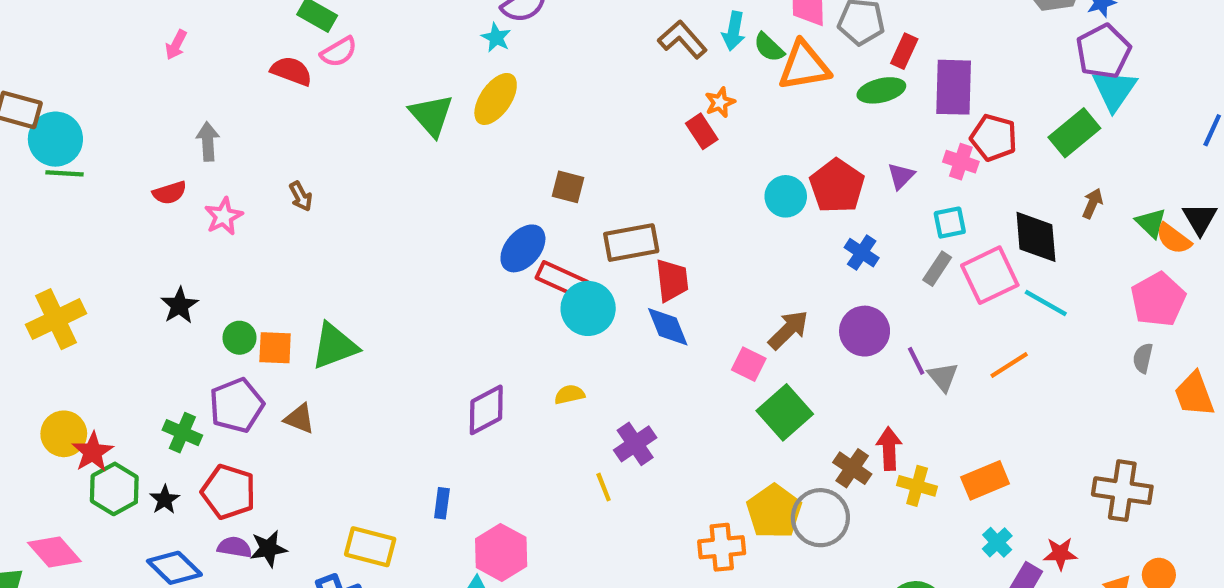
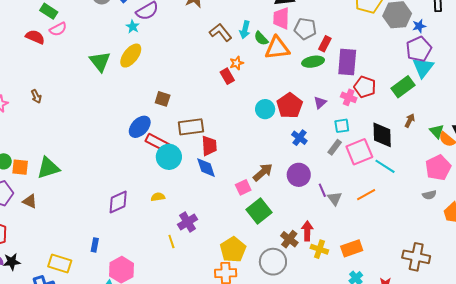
gray semicircle: (1143, 358) -> (429, 195), turned -120
pink square: (749, 364) -> (243, 187), turned 35
yellow pentagon: (774, 511) -> (233, 250), moved

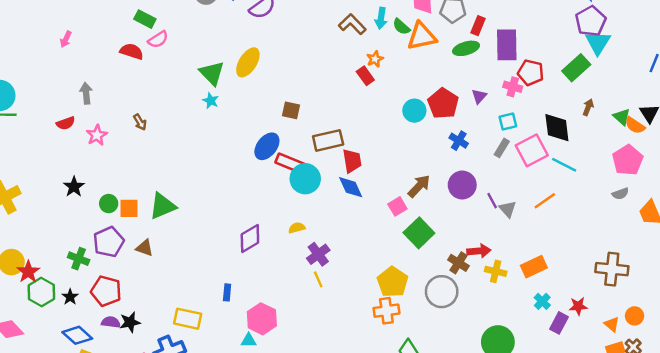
cyan star: (133, 27) -> (211, 101), moved
purple cross: (188, 222) -> (318, 254), moved
red arrow: (307, 231) -> (479, 251), turned 90

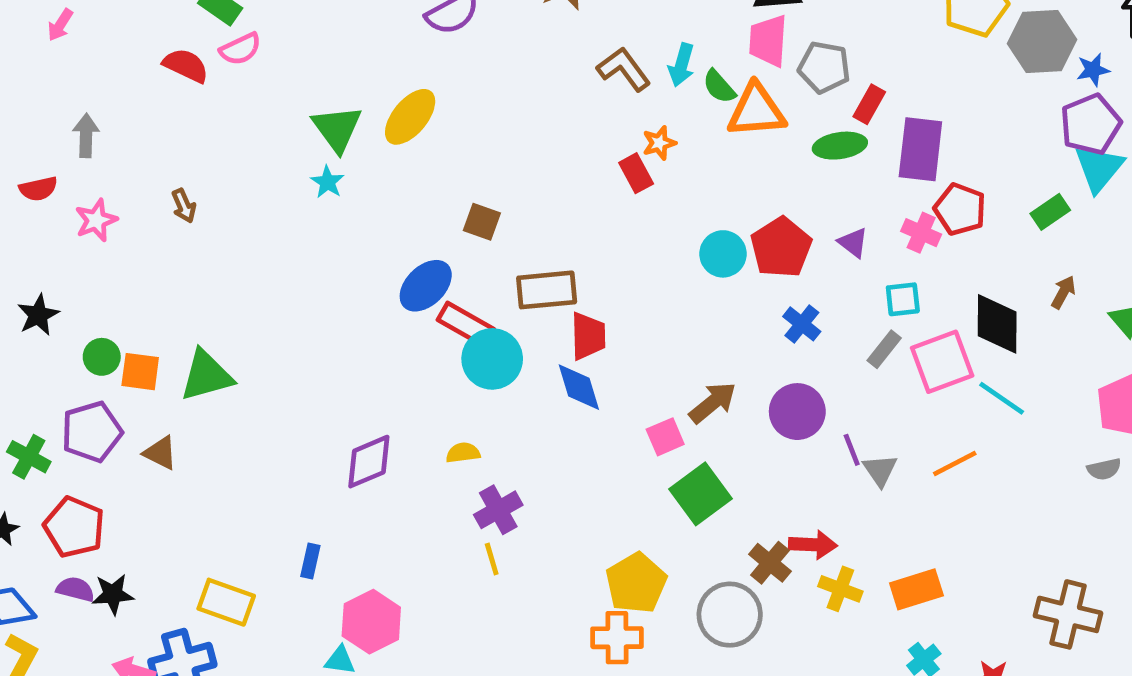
green rectangle: (576, 68) -> (1050, 212), size x0.7
purple triangle: (479, 96) -> (853, 243), turned -42

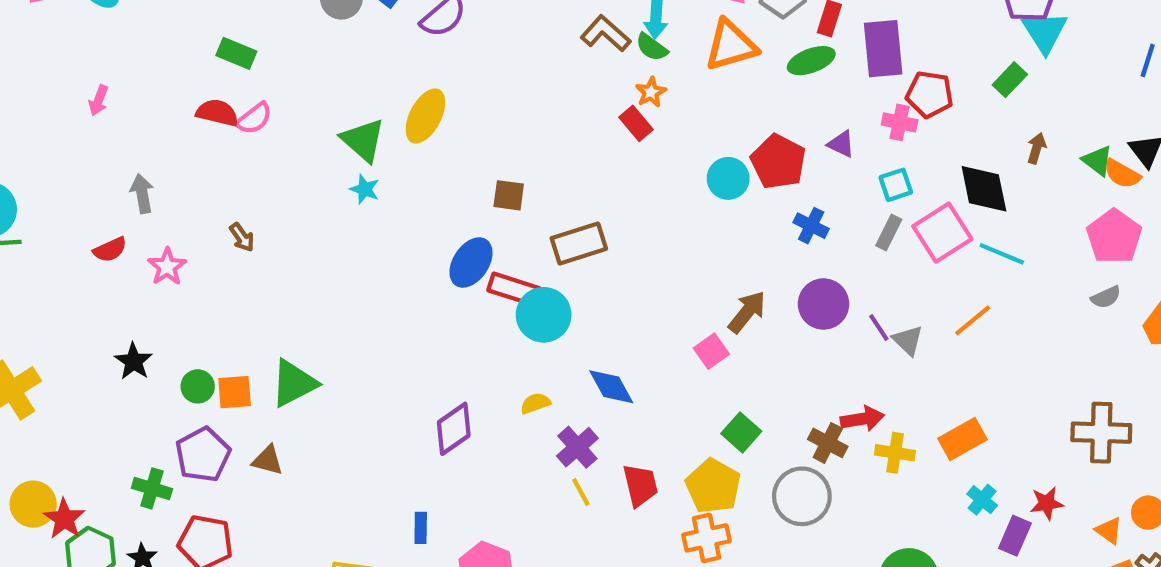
pink semicircle: (240, 49) -> (254, 118), moved
green semicircle: (719, 87) -> (652, 47), moved
red trapezoid: (588, 336) -> (640, 485), moved
blue diamond: (579, 387) -> (611, 387), moved
green square: (700, 494) -> (741, 432), moved, size x0.7

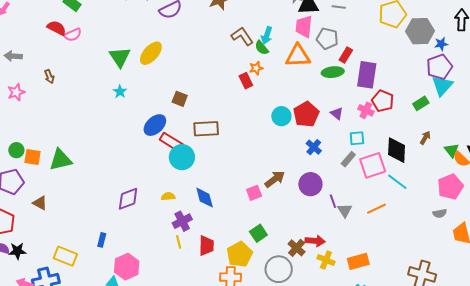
cyan star: (365, 189) -> (120, 92), moved
gray arrow: (142, 194) -> (13, 56), turned -90
brown arrow: (242, 237) -> (49, 77), moved
brown triangle: (268, 460) -> (40, 203), moved

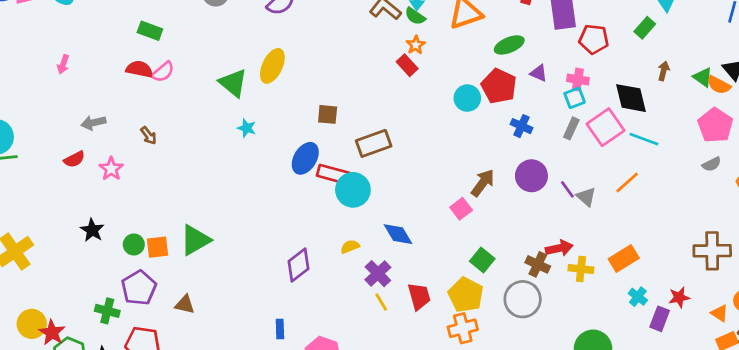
green ellipse: (333, 72) -> (509, 45), moved
pink cross: (366, 110) -> (578, 80), moved

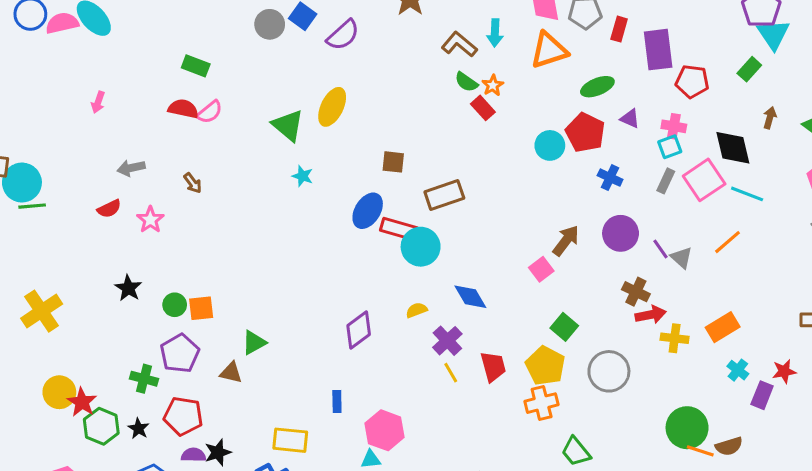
green semicircle: (415, 16) -> (466, 82), moved
green triangle: (195, 240) -> (254, 343), moved, size x0.7
brown cross: (538, 264) -> (636, 292), moved

